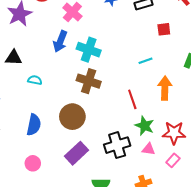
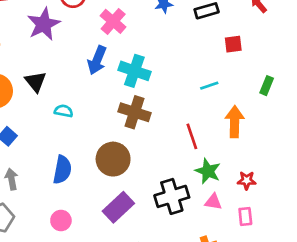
black triangle: (13, 58) -> (36, 82), turned 48
red star: (174, 133) -> (247, 180), size x0.6
pink rectangle: (173, 160) -> (245, 216), turned -48

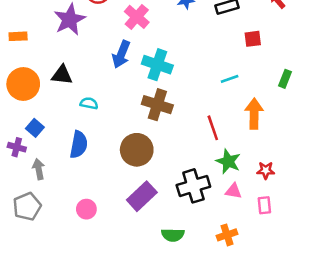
black triangle: (36, 82) -> (62, 75), turned -45
blue semicircle: (62, 170) -> (79, 145), moved

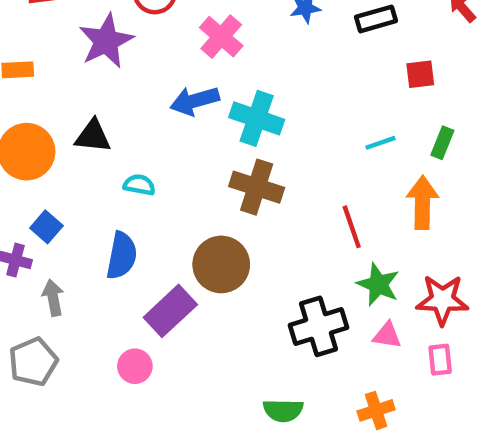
blue arrow: (121, 54) -> (195, 101), turned 52
green rectangle: (285, 79) -> (442, 143), moved
red star: (266, 170) -> (442, 300), size x1.6
purple rectangle: (142, 196) -> (170, 311), moved

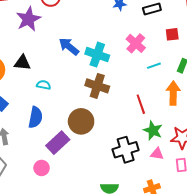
pink cross: (221, 37) -> (136, 43), moved
blue arrow: (195, 101) -> (69, 46), turned 55

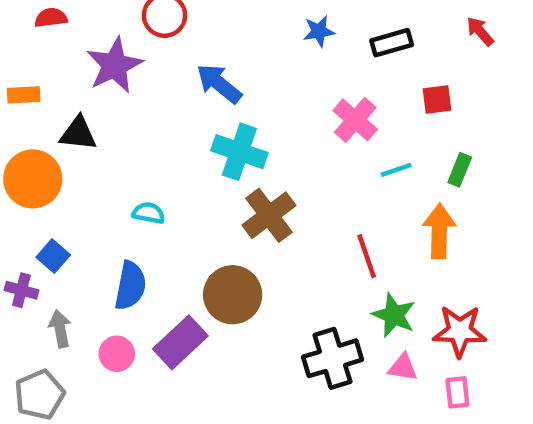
blue arrow: (69, 46) -> (219, 84), moved
cyan cross: (97, 55) -> (239, 152), moved
black triangle: (22, 63) -> (78, 133), moved
brown cross: (97, 86) -> (269, 215), turned 35
pink circle: (42, 168) -> (117, 354), moved

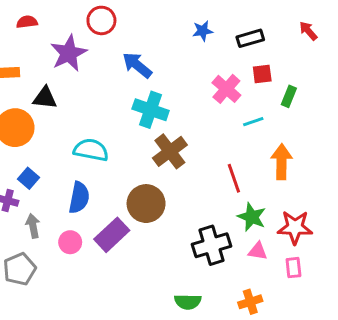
red square: (437, 99) -> (262, 74), moved
green rectangle: (460, 170) -> (289, 96), moved
cyan semicircle: (149, 213) -> (91, 150), size x1.6

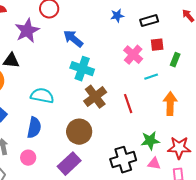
red line: (234, 178) -> (128, 104), moved
green star: (252, 217) -> (150, 141), turned -30
purple rectangle: (112, 235) -> (69, 164), moved

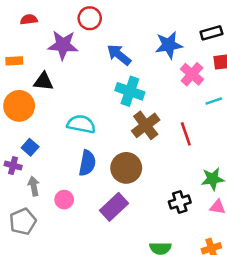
blue star: (117, 16) -> (169, 45), moved, size x1.6
purple star: (27, 31) -> (63, 45), turned 30
blue semicircle: (34, 128) -> (87, 163), moved
black cross: (123, 160) -> (180, 202), size x0.7

